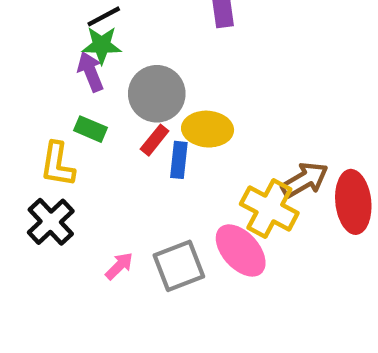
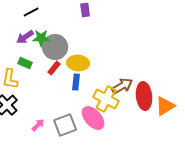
green star: (102, 45) -> (41, 38), moved
purple arrow: (91, 72) -> (25, 37), turned -102
blue rectangle: (179, 160) -> (76, 82), moved

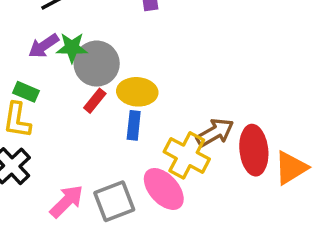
green rectangle: (25, 63) -> (26, 92), moved
pink arrow: (38, 125) -> (67, 201), size x1.5

